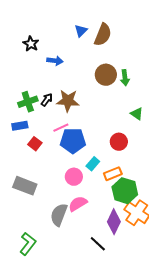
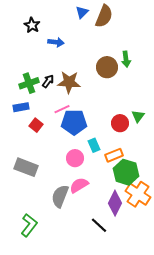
brown circle: (106, 75) -> (107, 67), moved
green triangle: (137, 114) -> (138, 116), moved, turned 32
cyan rectangle: (93, 164) -> (94, 145), turned -64

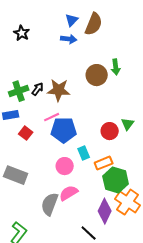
blue arrow: (56, 42) -> (69, 39), moved

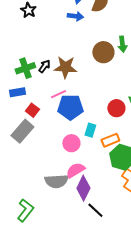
cyan rectangle: (84, 153) -> (90, 130), turned 40
gray rectangle: (16, 175) -> (22, 131), moved, turned -70
gray semicircle: (50, 204) -> (56, 181), turned -115
purple diamond: (105, 211) -> (83, 188), moved

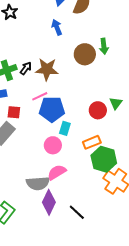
blue arrow: (75, 16) -> (57, 27), moved, turned -119
red square: (32, 110) -> (14, 112), turned -32
cyan rectangle: (90, 130) -> (65, 128), moved
purple diamond: (83, 188) -> (49, 202), moved

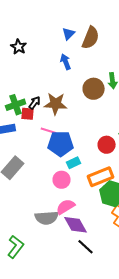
pink line: (40, 96) -> (49, 131), turned 42
red square: (14, 112) -> (28, 114), moved
cyan rectangle: (65, 128) -> (74, 163), turned 48
orange rectangle: (92, 142) -> (101, 177), size x1.4
purple diamond: (49, 202) -> (76, 225), moved, turned -55

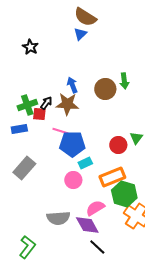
brown semicircle: (91, 38) -> (85, 17), moved, turned 100
blue arrow: (66, 62) -> (72, 85), moved
pink semicircle: (66, 207) -> (95, 208), moved

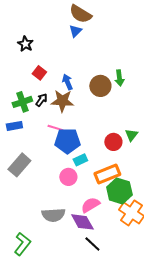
red square: (39, 114) -> (39, 73), moved, turned 32

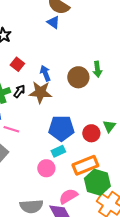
blue triangle: (75, 31) -> (53, 22), turned -40
pink line: (55, 128) -> (11, 129), moved
blue pentagon: (67, 141) -> (61, 128), moved

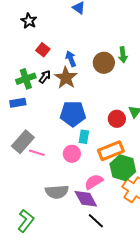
brown star: (40, 92) -> (66, 78), turned 30
blue pentagon: (61, 128) -> (73, 114), moved
pink line: (11, 129) -> (37, 153), moved
cyan rectangle: (58, 151) -> (84, 137), turned -56

